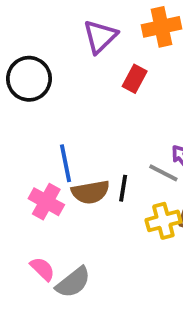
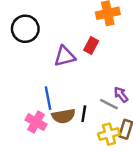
purple triangle: (100, 36) -> (65, 56), moved, turned 30
black circle: (29, 79) -> (25, 29), moved

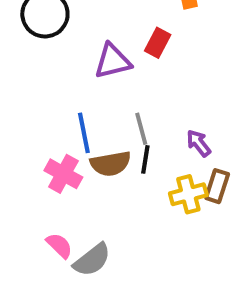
purple arrow: (121, 95) -> (199, 143), moved
gray line: (109, 104) -> (141, 129), moved, turned 48

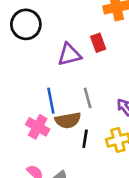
red rectangle: (158, 43) -> (98, 43), turned -48
black line: (145, 159) -> (85, 139), moved

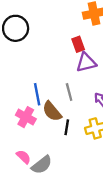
purple triangle: (69, 55) -> (86, 62), moved
brown semicircle: (68, 120) -> (52, 111), turned 60

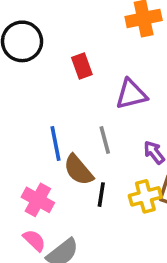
red rectangle: (78, 44) -> (82, 66), moved
pink cross: (26, 117) -> (38, 200), moved

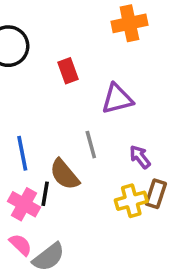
blue line: (55, 144) -> (22, 153), moved
black line: (101, 195) -> (45, 194), moved

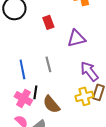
gray line: (91, 145) -> (48, 64), moved
purple arrow: (140, 157) -> (89, 71), size x1.5
brown semicircle: (64, 174) -> (51, 104), moved

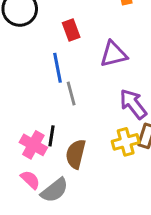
blue line: (22, 69) -> (58, 68), moved
brown semicircle: (51, 104) -> (76, 154), turned 54

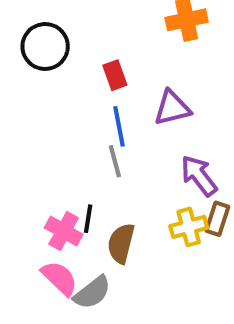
blue line: (58, 68) -> (119, 126), moved
pink semicircle: (30, 180) -> (59, 278), size x1.4

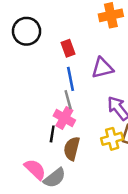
pink cross: (64, 231) -> (64, 118), moved

